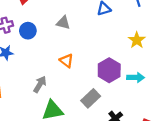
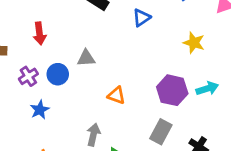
gray triangle: (63, 23) -> (86, 58), moved

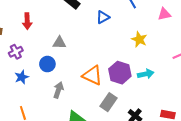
blue circle: (58, 74) -> (47, 64), moved
orange triangle: (116, 95) -> (92, 75), moved, size x1.5
gray arrow: (93, 135) -> (58, 90), moved

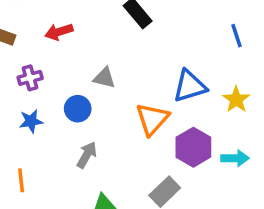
blue triangle: (103, 17) -> (190, 86), moved, size x1.5
red arrow: (27, 21) -> (59, 32), turned 63
orange triangle: (92, 75) -> (152, 119), moved, turned 35

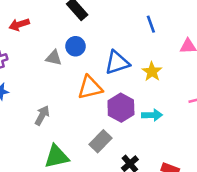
blue circle: (78, 109) -> (75, 46), moved
orange triangle: (152, 119) -> (90, 88), turned 36

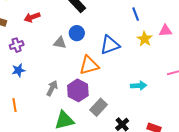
yellow star: (152, 72) -> (145, 39), moved
purple hexagon: (121, 108) -> (78, 90), moved

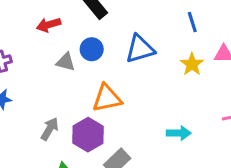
blue line: (136, 14) -> (192, 22), moved
red arrow: (32, 17) -> (49, 25), moved
blue triangle: (110, 45) -> (140, 49), moved

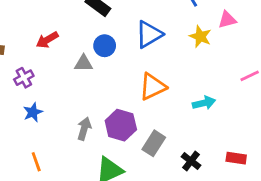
red arrow: (49, 25) -> (47, 40), moved
orange triangle: (107, 98) -> (153, 87), moved

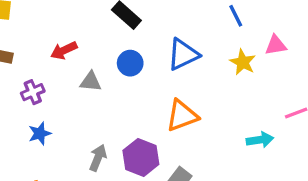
gray triangle: (84, 63) -> (91, 82), moved
cyan arrow: (204, 103) -> (260, 140), moved

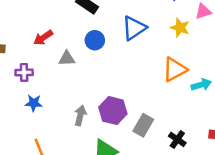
purple cross: (33, 92) -> (24, 72), turned 30
orange triangle: (182, 116) -> (175, 69), moved
blue star: (40, 133) -> (34, 103), turned 30

